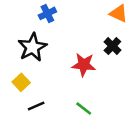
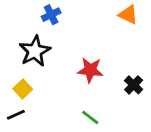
black cross: (112, 46) -> (134, 85), moved
black line: (36, 106) -> (16, 115), moved

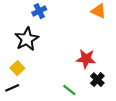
red star: (90, 70) -> (86, 59), moved
black cross: (134, 85) -> (97, 80), moved

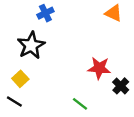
black cross: (97, 80) -> (121, 86), moved
black line: (12, 88) -> (14, 102), turned 56

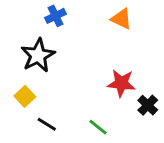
orange triangle: (114, 13) -> (121, 19), moved
black line: (14, 102) -> (47, 124), moved

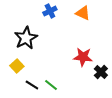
blue cross: (56, 16) -> (50, 11), moved
green line: (98, 127) -> (51, 85), moved

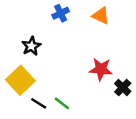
black star: (26, 38) -> (31, 46), size x0.7
yellow square: (17, 66) -> (20, 80), size x1.6

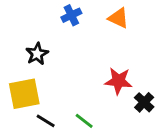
yellow square: (20, 80) -> (24, 94), turned 32
green line: (62, 103) -> (84, 121), moved

